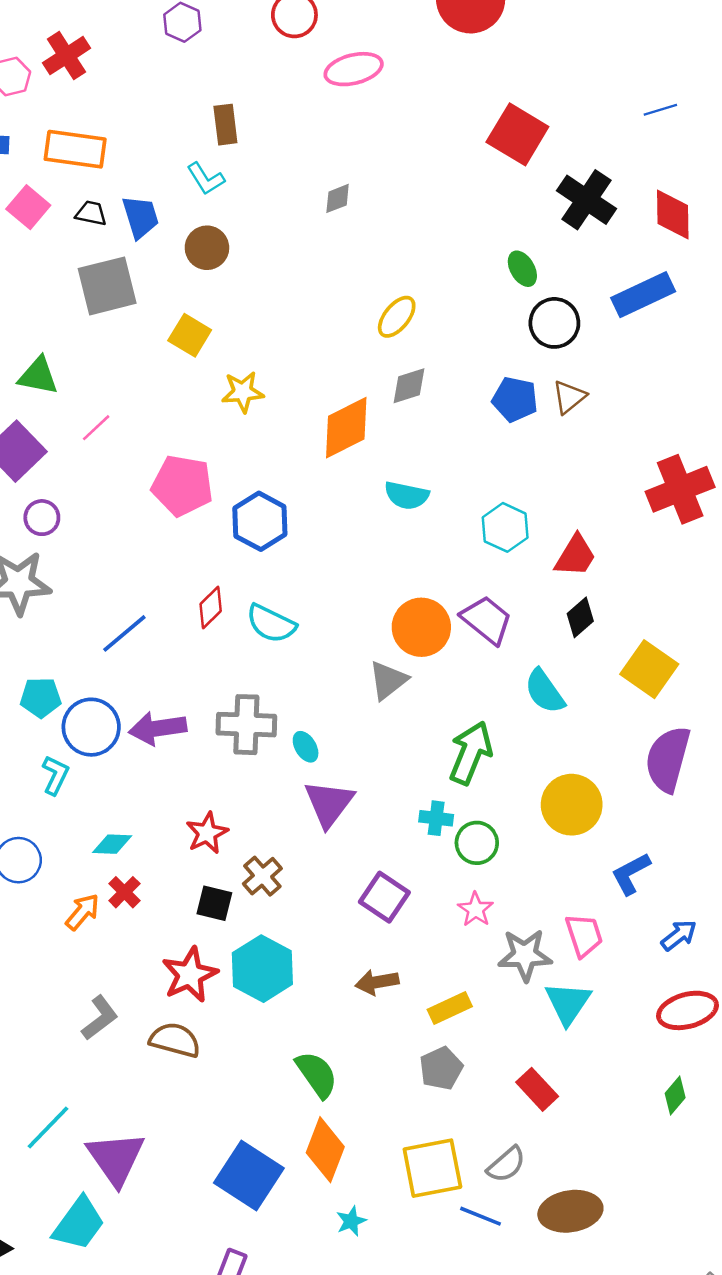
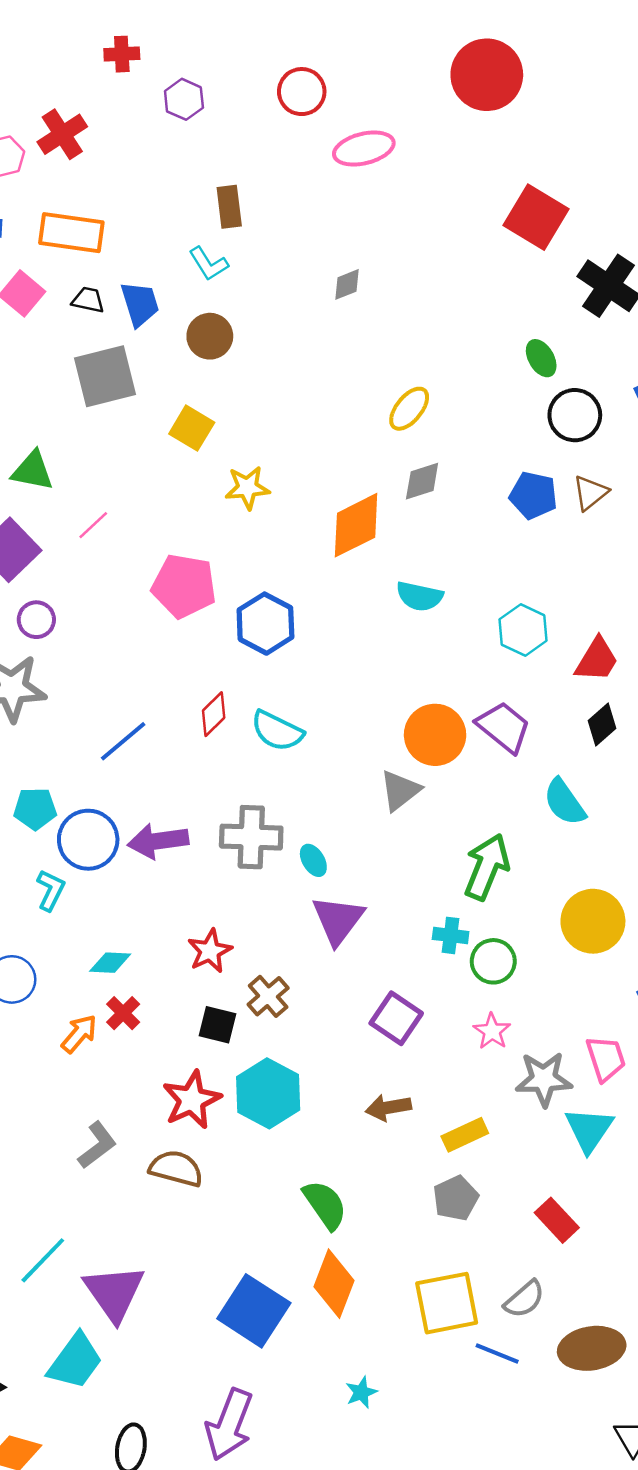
cyan star: (351, 1221) -> (361, 1392), moved

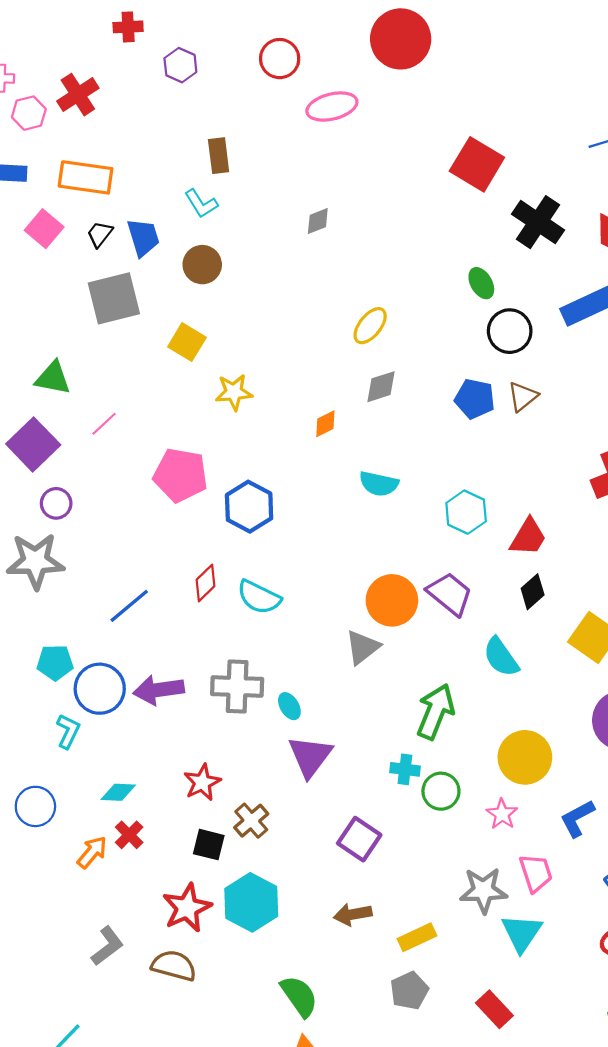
red circle: (487, 75) -> (401, 39), moved
black trapezoid: (88, 300) -> (100, 234), turned -64
orange diamond: (356, 525) -> (325, 424), size x0.5
pink star: (492, 1031) -> (502, 814), moved

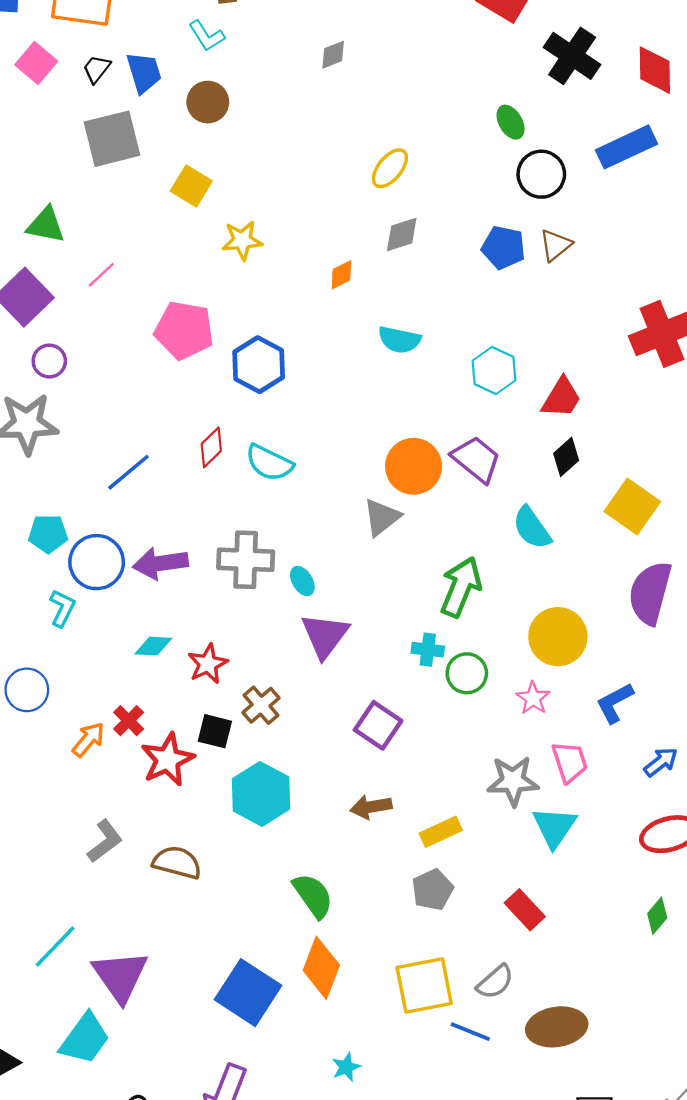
cyan diamond: (118, 792) -> (153, 646), moved
red star: (187, 908) -> (168, 760), moved

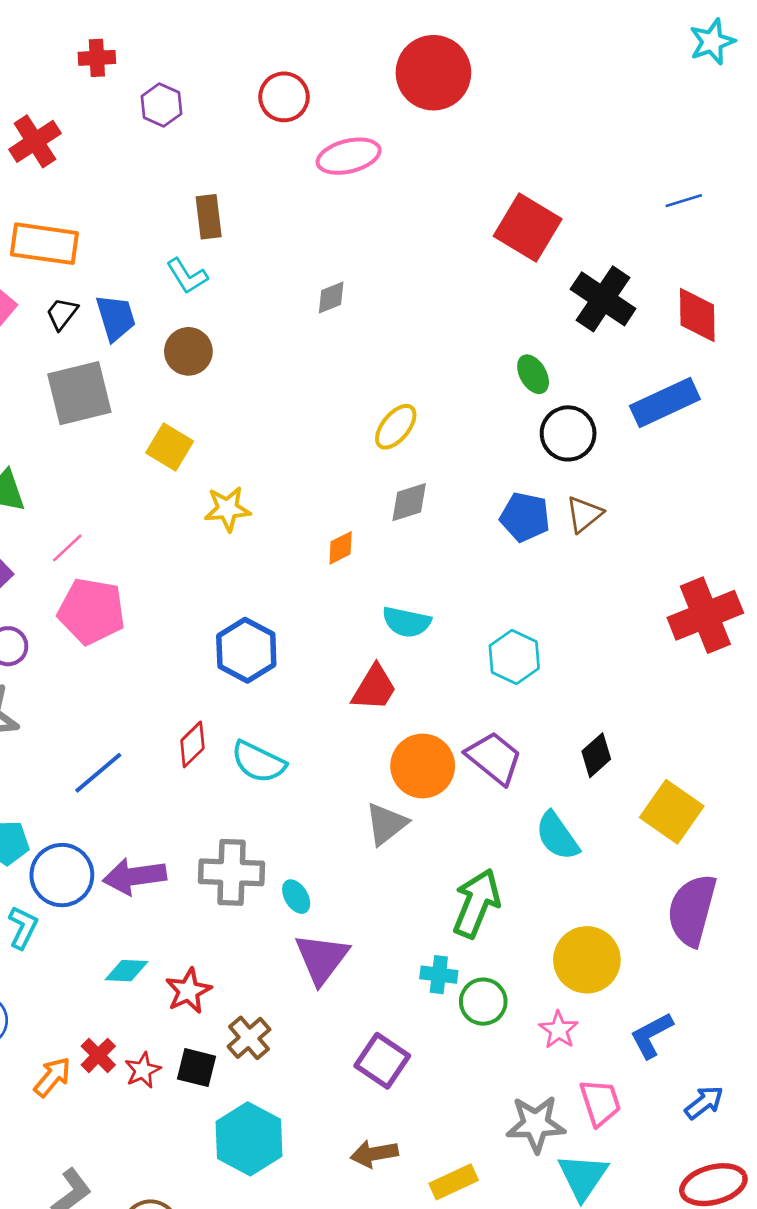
pink pentagon: (184, 330) -> (91, 611), moved
red trapezoid: (561, 398) -> (374, 688), moved
red star: (168, 760) -> (143, 1070), moved, size x0.6

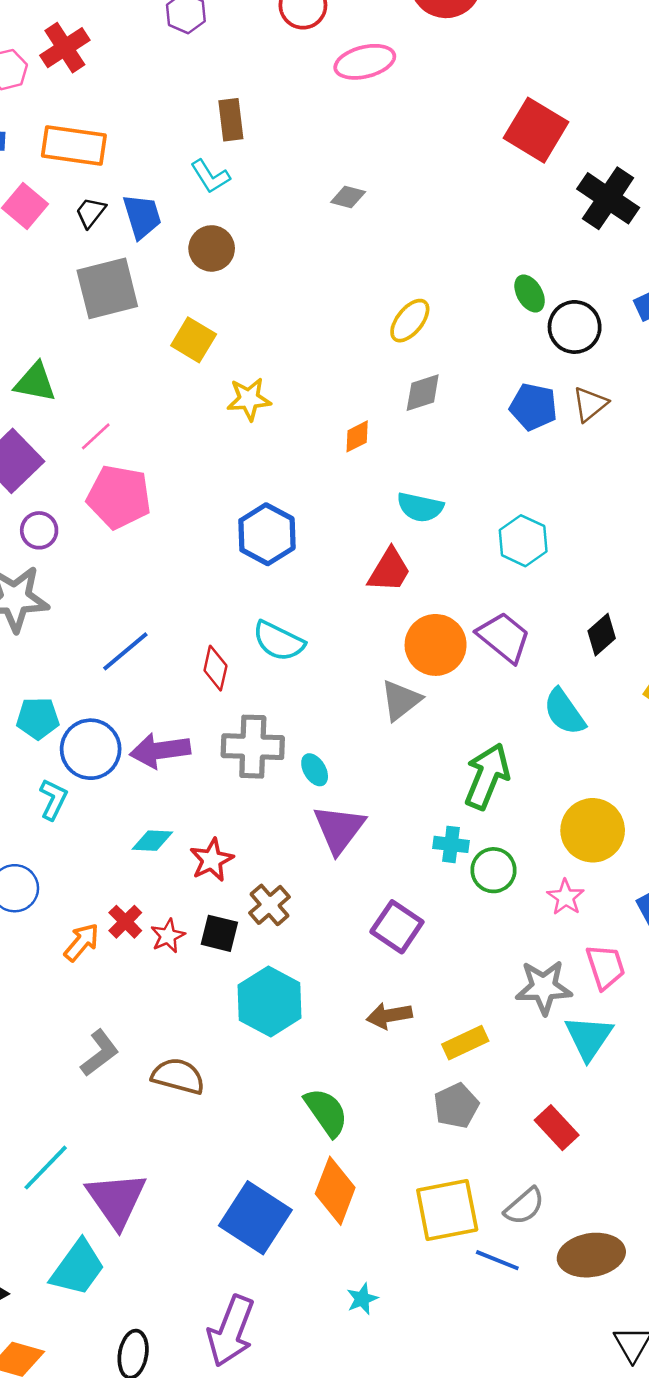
gray diamond: (331, 298) -> (348, 197), turned 36
green ellipse: (533, 374) -> (530, 294), moved
red diamond: (192, 744) -> (215, 668), moved, turned -33

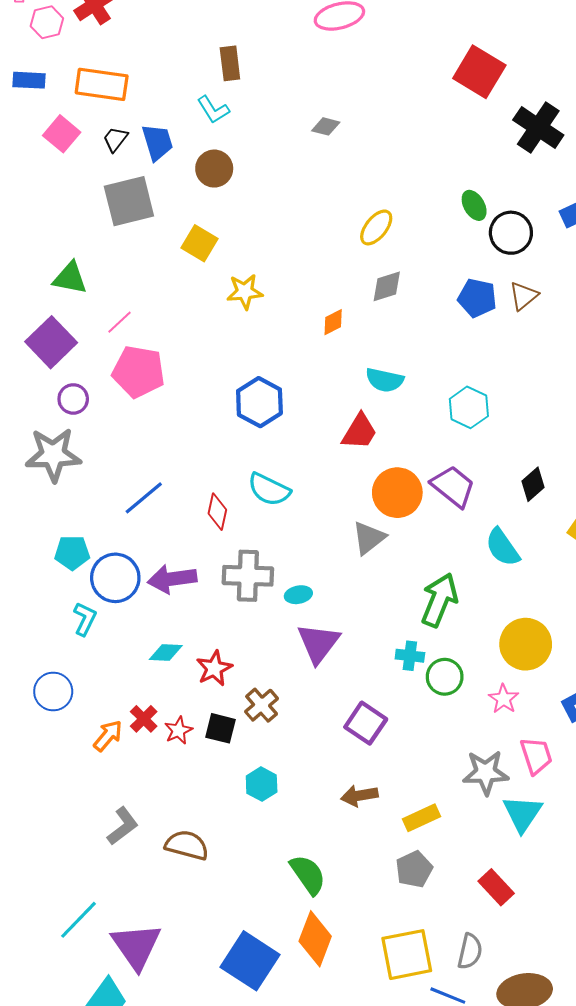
cyan ellipse: (315, 770) -> (298, 595), turned -70
cyan hexagon: (270, 1001) -> (262, 784), size x0.6
gray semicircle: (524, 1206) -> (470, 951), turned -36

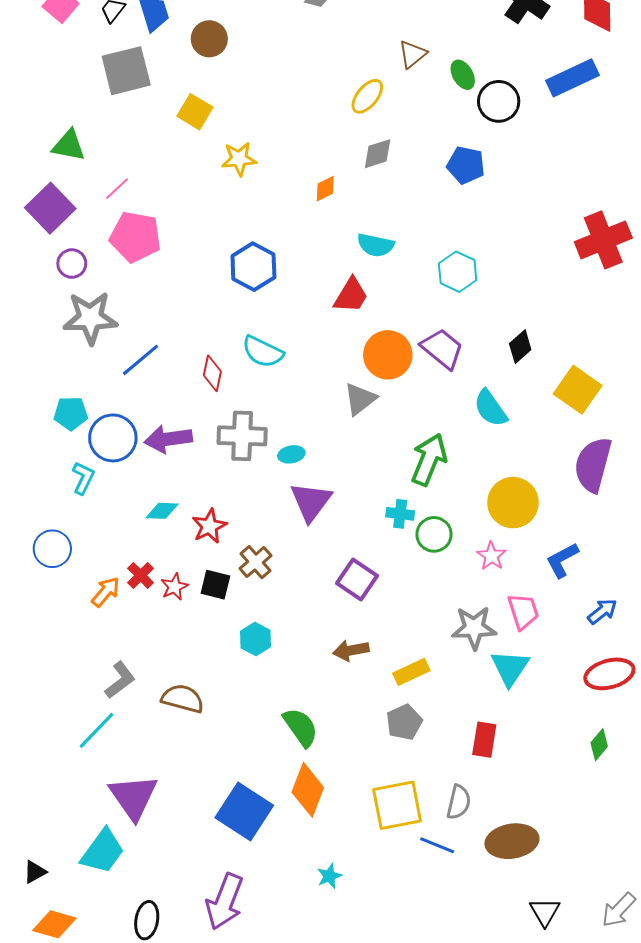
brown triangle: (524, 296) -> (412, 54), moved
gray star: (53, 455) -> (90, 318), moved
red rectangle: (496, 887) -> (484, 740), turned 52
cyan line: (78, 920) -> (96, 730), moved

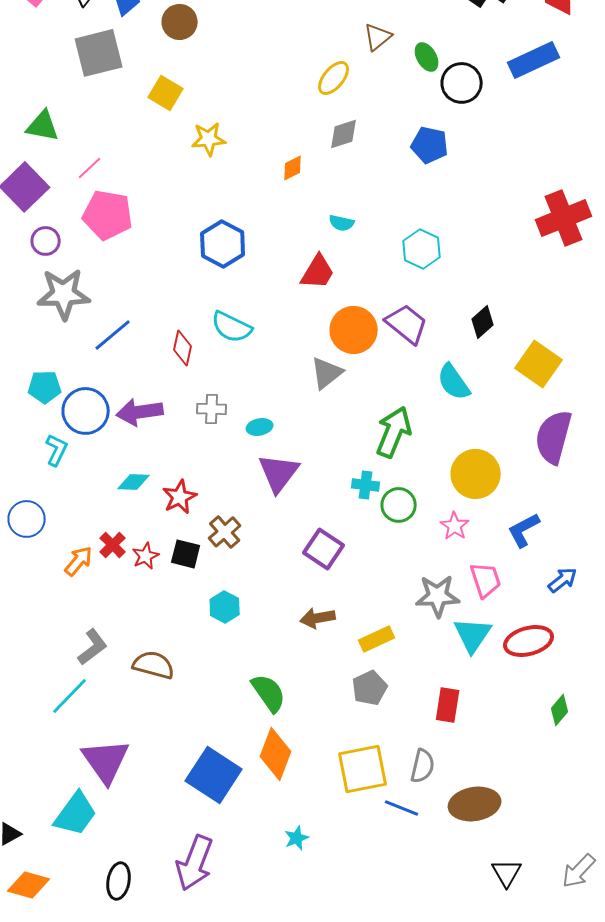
cyan semicircle: (376, 245) -> (342, 223), size x0.7
gray cross: (242, 436) -> (212, 409), size x0.6
red ellipse: (609, 674) -> (529, 641), moved

